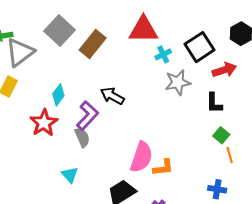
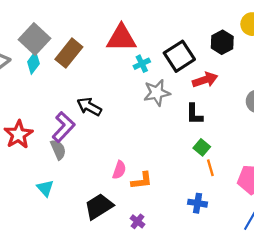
cyan diamond: (58, 95) -> (33, 63), moved
pink semicircle: (141, 157) -> (119, 170), size x0.6

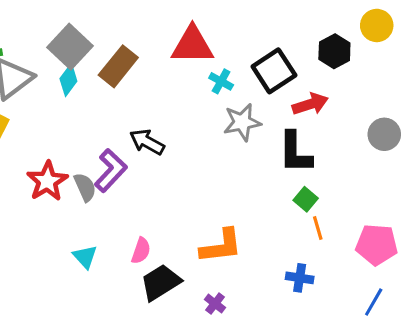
cyan cross: (142, 64) -> (221, 81), turned -35
black L-shape: (194, 114) -> (295, 152), size x1.4
gray semicircle: (58, 150) -> (85, 187), moved
pink semicircle: (119, 170) -> (141, 251), moved
orange L-shape: (142, 181) -> (221, 246), size x1.4

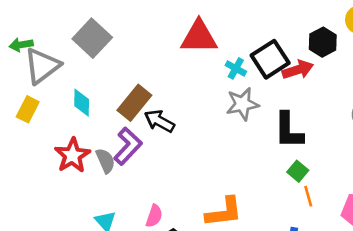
brown rectangle: (118, 66) -> (134, 103), moved
cyan diamond: (68, 80) -> (82, 103), moved, turned -36
cyan cross: (221, 81) -> (236, 68), moved
red arrow: (310, 104) -> (298, 70), moved

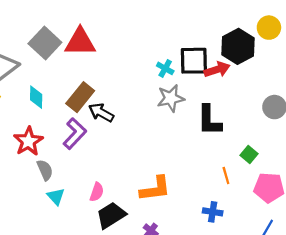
red triangle: (199, 37) -> (80, 42), moved
black hexagon: (323, 42) -> (238, 46), size x1.4
black square: (270, 59) -> (194, 61), turned 32
gray semicircle: (105, 161) -> (45, 170), moved
green square: (298, 171) -> (249, 155), moved

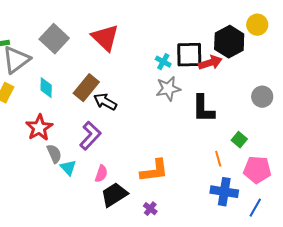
red triangle: (80, 42) -> (105, 38), moved, turned 44
purple L-shape: (75, 134) -> (90, 136), moved
cyan triangle: (56, 196) -> (68, 168), moved
blue cross: (213, 212) -> (224, 192), moved, size x1.5

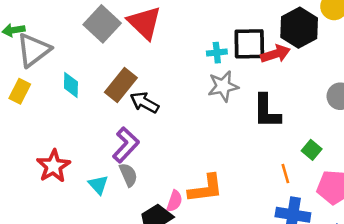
gray square: (54, 39) -> (102, 24), moved
cyan cross: (163, 62) -> (217, 53), turned -35
red star: (39, 128) -> (53, 166), moved
gray semicircle: (54, 154) -> (128, 175), moved
pink semicircle: (101, 174) -> (174, 201), moved

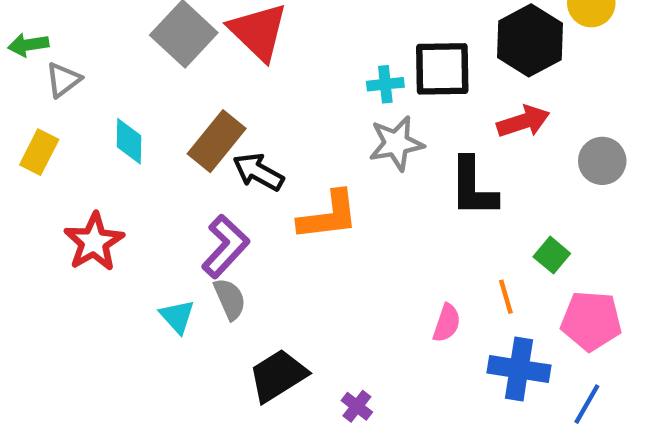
gray triangle: (33, 50) -> (63, 80), size x0.6
red arrow: (275, 54) -> (523, 121), moved
red star: (53, 166) -> (94, 242), moved
orange L-shape: (206, 189) -> (328, 216), moved
pink semicircle: (174, 201) -> (447, 323), moved

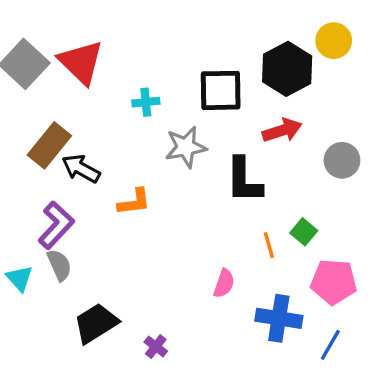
cyan cross: (385, 84) -> (146, 102), moved
orange L-shape: (328, 216) -> (134, 202), size x0.7
orange line: (506, 297) -> (269, 245), moved

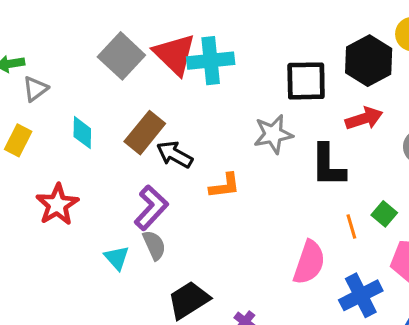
cyan cross: (146, 102) -> (211, 61), moved, size x1.8
pink semicircle: (224, 283) -> (309, 262), size x1.6
blue cross: (279, 318) -> (361, 295), turned -36

